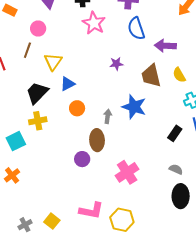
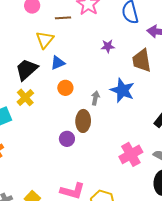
brown line: (27, 50) -> (63, 18), moved, turned 63
yellow cross: (38, 121) -> (25, 97), turned -36
pink cross: (127, 172) -> (131, 154), moved

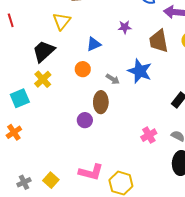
blue triangle: (58, 63) -> (94, 44), moved
gray arrow: (95, 98) -> (113, 79), turned 112
pink cross: (131, 154) -> (149, 135), size x0.7

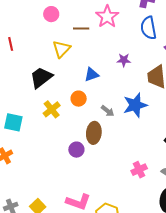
blue star: (140, 71) -> (135, 105), turned 30
yellow cross: (43, 79) -> (52, 109), moved
cyan square: (20, 98) -> (13, 122), turned 30

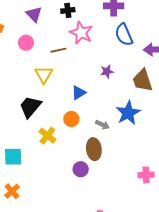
pink cross: (139, 170) -> (146, 175), turned 35

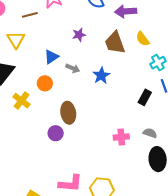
blue star: (128, 113) -> (101, 76), size x0.7
gray arrow: (102, 125) -> (73, 68), moved

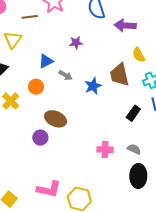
brown trapezoid: (115, 43) -> (120, 75), moved
brown ellipse: (68, 113) -> (56, 119), turned -65

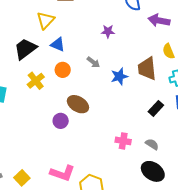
blue triangle: (46, 61) -> (58, 44), moved, turned 42
black ellipse: (138, 176) -> (153, 171), turned -65

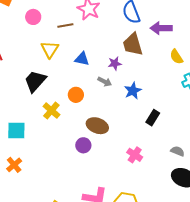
purple star: (108, 31) -> (115, 63), moved
blue triangle: (58, 44) -> (82, 59), moved
brown trapezoid: (147, 69) -> (133, 44), moved
black rectangle: (156, 108) -> (153, 118), moved
pink cross: (123, 141) -> (135, 155), moved, turned 35

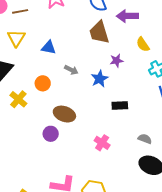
brown line: (65, 26) -> (20, 11), moved
purple star: (115, 63) -> (117, 61), moved
black rectangle: (153, 118) -> (120, 105), turned 56

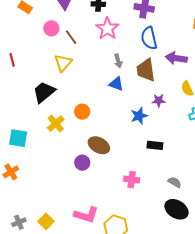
brown line: (20, 11) -> (71, 37), turned 56
blue triangle: (49, 47) -> (116, 84), moved
gray arrow: (71, 70) -> (118, 61), moved, turned 40
pink cross: (102, 143) -> (132, 180), turned -35

